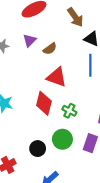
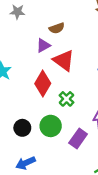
purple triangle: (30, 40) -> (43, 45), moved
brown semicircle: (50, 49) -> (57, 28), moved

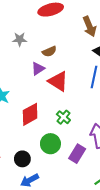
gray star: (17, 12) -> (20, 39), moved
red diamond: (43, 83) -> (30, 114), moved, turned 35
black circle: (22, 128) -> (22, 159), moved

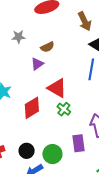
red triangle: (58, 81) -> (57, 88), moved
green circle: (50, 144) -> (52, 154), moved
purple rectangle: (77, 154) -> (79, 143), turned -36

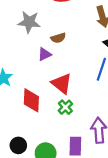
gray star: (19, 37) -> (29, 22), size x1.5
red diamond: (32, 108) -> (31, 100), turned -65

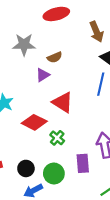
red diamond: (31, 100) -> (34, 122), turned -60
green cross: (65, 107) -> (57, 138), moved

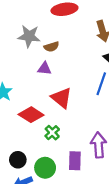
brown semicircle: (55, 57) -> (51, 47), moved
purple triangle: (43, 75) -> (44, 69), turned 32

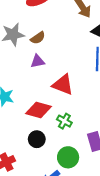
black circle: (18, 160) -> (37, 139), moved

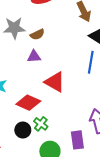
green cross: (64, 121) -> (41, 124), moved

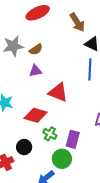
black circle: (23, 130) -> (24, 147), moved
purple rectangle: (77, 140) -> (73, 139), moved, turned 30

